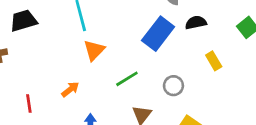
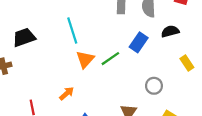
blue rectangle: (158, 34) -> (139, 42), size x0.7
green line: (127, 79) -> (110, 59), moved

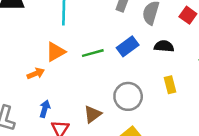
orange triangle: (85, 59) -> (56, 52), moved
gray circle: (154, 86) -> (128, 96), size x1.5

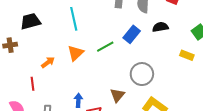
orange arrow: (36, 73) -> (48, 62), moved
yellow rectangle: (170, 85) -> (187, 55), moved, turned -40

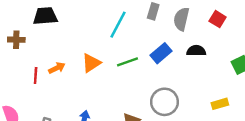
cyan line: (74, 19) -> (118, 25), moved, turned 30
yellow rectangle: (187, 55) -> (220, 104), moved, turned -48
red line: (32, 84) -> (36, 75), moved

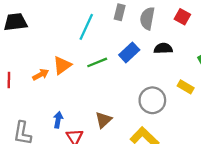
orange arrow: (57, 68) -> (41, 75), moved
gray circle: (164, 102) -> (152, 100), moved
yellow rectangle: (220, 104) -> (186, 87), moved, turned 49

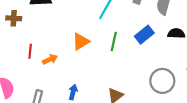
green line: (97, 62) -> (114, 42), turned -60
orange arrow: (41, 75) -> (50, 59), moved

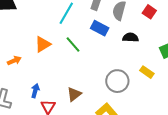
blue rectangle: (144, 35) -> (100, 28), moved, turned 66
green line: (114, 42) -> (73, 45), turned -54

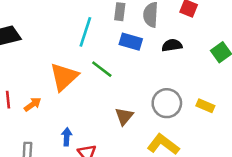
orange triangle: (43, 44) -> (64, 77), size x1.4
yellow rectangle: (147, 72) -> (205, 106), moved
brown triangle: (74, 94) -> (124, 116), moved

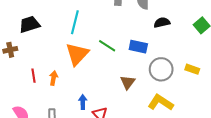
cyan line: (85, 32) -> (75, 22), moved
blue rectangle: (131, 42) -> (138, 47), moved
orange arrow: (33, 104) -> (54, 78), turned -40

